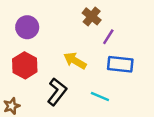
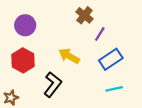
blue rectangle: (120, 64) -> (111, 59), turned -40
cyan line: (100, 96) -> (114, 89), moved, turned -35

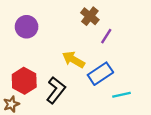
blue rectangle: (111, 59) -> (100, 74), moved
red hexagon: (23, 60) -> (24, 81), moved

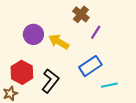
purple circle: (27, 27) -> (33, 34), moved
yellow arrow: (73, 60) -> (59, 42), moved

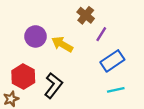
blue rectangle: (90, 66) -> (112, 61), moved

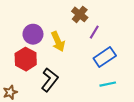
yellow arrow: (62, 44) -> (58, 41), turned -144
red hexagon: (23, 77) -> (26, 59), moved

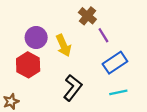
purple line: (94, 32) -> (103, 35), turned -64
black L-shape: (50, 80) -> (73, 88), moved

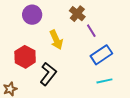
purple circle: (36, 37) -> (32, 15), moved
black L-shape: (73, 88) -> (48, 74), moved

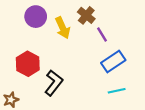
yellow arrow: (56, 40) -> (63, 28), moved

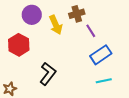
brown cross: (86, 15) -> (77, 14), turned 35
red hexagon: (28, 64) -> (19, 45), moved

